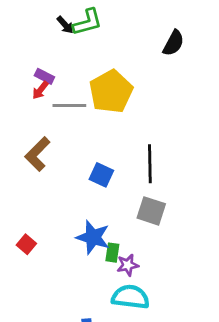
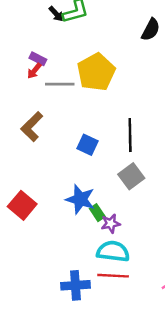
gray square: (151, 211) -> (131, 176), turned 35
red square: (26, 244) -> (22, 205), size x1.6
green rectangle: (112, 253) -> (97, 213), turned -42

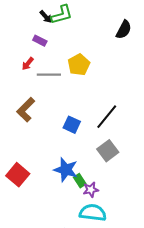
purple rectangle: (38, 59) -> (40, 41), moved
yellow pentagon: (96, 72) -> (79, 65), size x0.7
black line: (130, 135) -> (107, 117), turned 40

